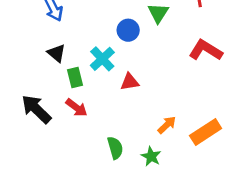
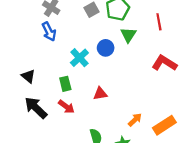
black triangle: (56, 53) -> (28, 76), moved
cyan cross: (102, 59) -> (79, 58), moved
red triangle: (130, 82) -> (100, 94), moved

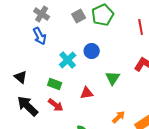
green triangle: (128, 35) -> (113, 78), moved
green rectangle: (65, 84) -> (55, 84), turned -56

